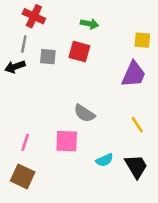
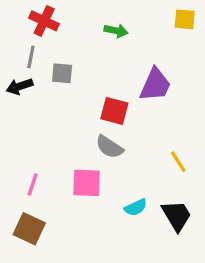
yellow square: (142, 40) -> (185, 19), moved
red square: (79, 52) -> (114, 111), moved
purple trapezoid: (134, 74) -> (155, 85), moved

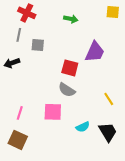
black arrow: (19, 86) -> (12, 63), moved

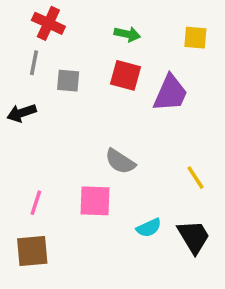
yellow square: (113, 12) -> (195, 38), moved
red square: (70, 68) -> (126, 75), moved
brown square: (18, 140) -> (32, 251), turned -30

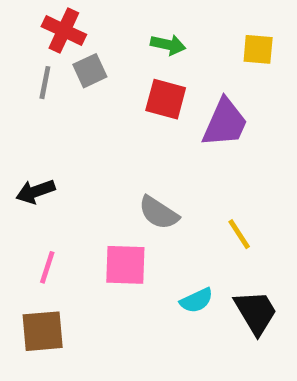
gray square: (68, 81) -> (90, 71), moved, turned -30
black arrow: (22, 113) -> (35, 191), moved
yellow line: (195, 178) -> (239, 234), moved

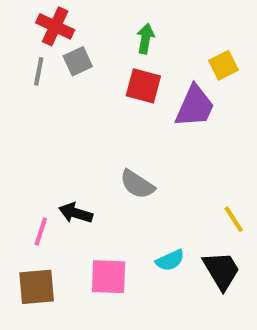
green arrow: (168, 45) -> (145, 39), turned -92
yellow square: (258, 49) -> (223, 65), moved, turned -32
black arrow: (35, 191) -> (76, 213), moved, turned 36
yellow line: (239, 234) -> (234, 219), moved
pink square: (125, 265) -> (109, 277), moved

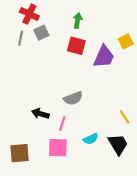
yellow square: (223, 65) -> (126, 41), moved
gray semicircle: (137, 184) -> (73, 98), turned -54
pink line: (41, 232) -> (62, 123), moved

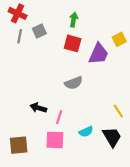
red cross: (29, 14) -> (18, 13), moved
gray semicircle: (73, 98) -> (74, 83), moved

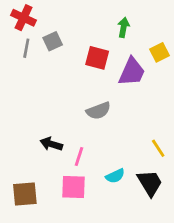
green arrow: (74, 20) -> (123, 27), moved

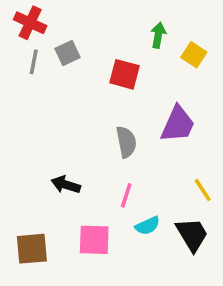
yellow square: (160, 52) -> (194, 55), moved, turned -30
purple trapezoid: (132, 72) -> (178, 124), moved
gray semicircle: (98, 111) -> (126, 142), turned -80
pink line: (79, 157) -> (126, 195), moved

